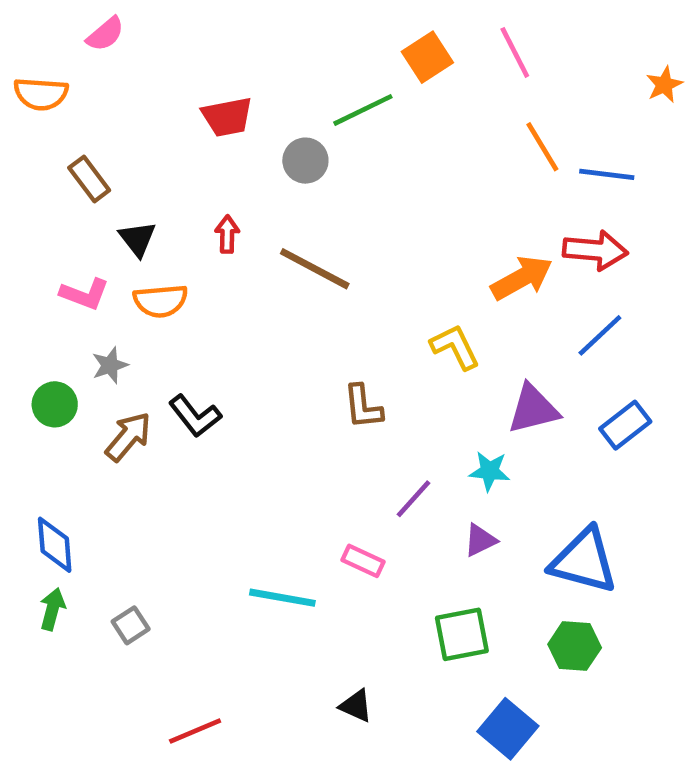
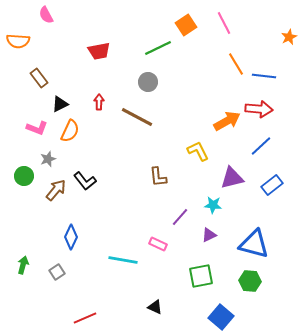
pink semicircle: (105, 34) -> (46, 15), turned 102
gray circle: (305, 161) -> (148, 82), moved
black triangle: (138, 239) -> (60, 104), turned 42
orange semicircle: (161, 301) -> (70, 131), turned -60
blue diamond: (55, 545) -> (71, 237), moved, turned 30

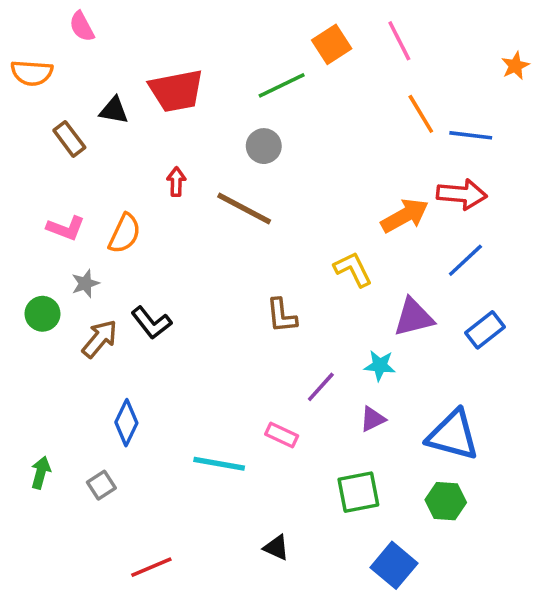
red trapezoid: (99, 51) -> (176, 91), size x1.4
black triangle: (60, 104) -> (114, 110), moved, turned 36

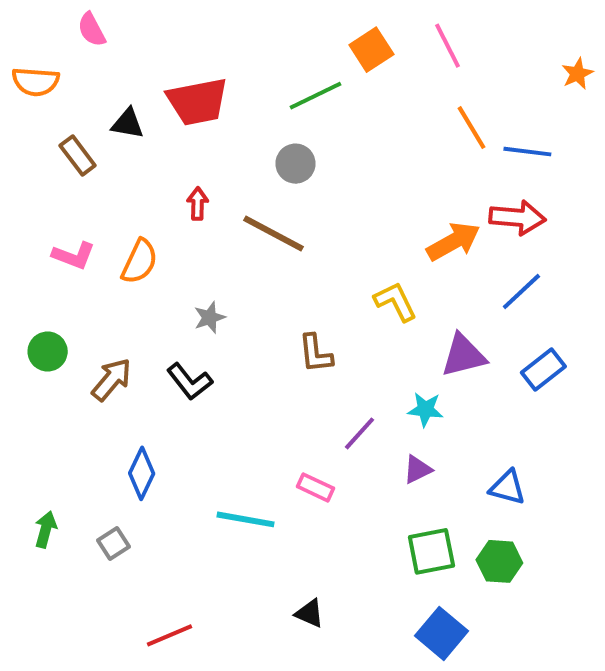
gray star: (85, 283) -> (210, 318), moved
black L-shape: (151, 323) -> (190, 381), moved
blue triangle: (453, 435) -> (507, 487), size x0.6
green square: (358, 492) -> (431, 551), moved

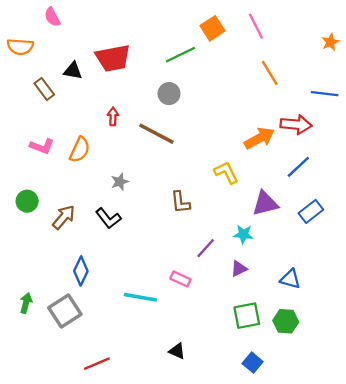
blue line: (527, 152) -> (325, 94), moved
gray square: (114, 543) -> (65, 311), size x1.8
blue square: (441, 633) -> (253, 363), size x0.7

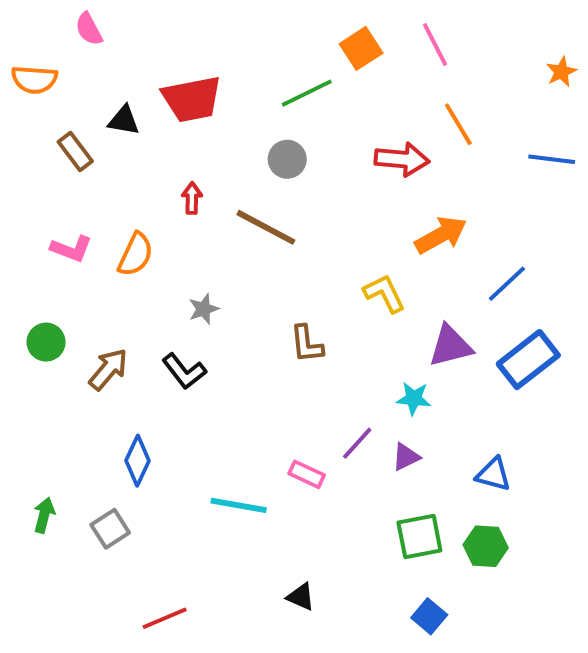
red arrow: (296, 124) -> (402, 159), moved
blue rectangle: (311, 211) -> (528, 360), size x1.4
purple line: (206, 248) -> (357, 443), moved
gray square: (65, 311) -> (110, 529), size x0.7

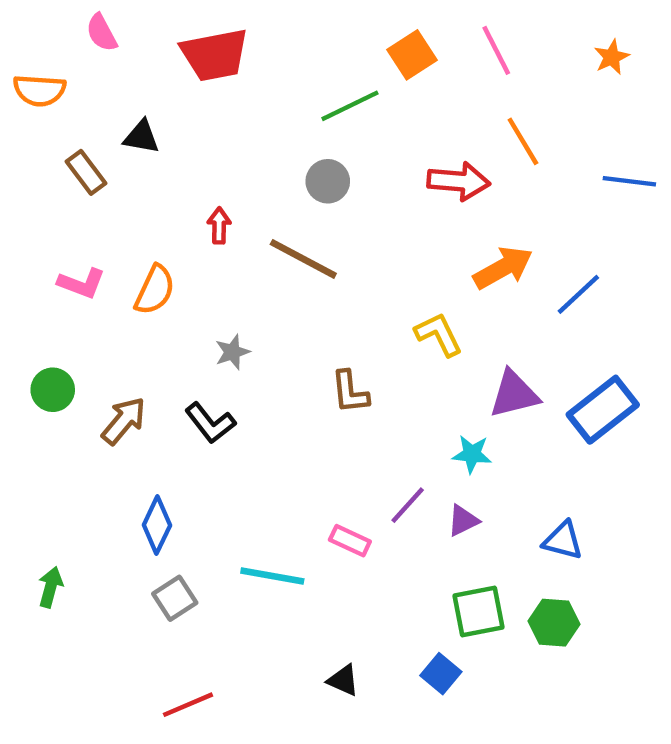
orange star: (561, 72) -> (612, 57), moved
red trapezoid: (192, 99) -> (215, 55), moved
blue line: (507, 284) -> (578, 294), moved
gray square: (110, 529) -> (175, 598), moved
blue square: (429, 616) -> (441, 674), moved

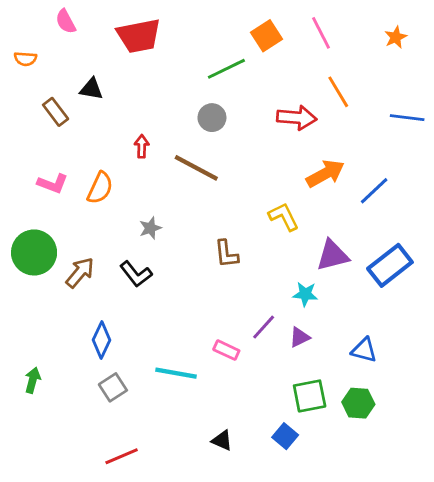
orange semicircle: (39, 90) -> (25, 59), size x0.7
green circle: (53, 390) -> (34, 252), size x1.6

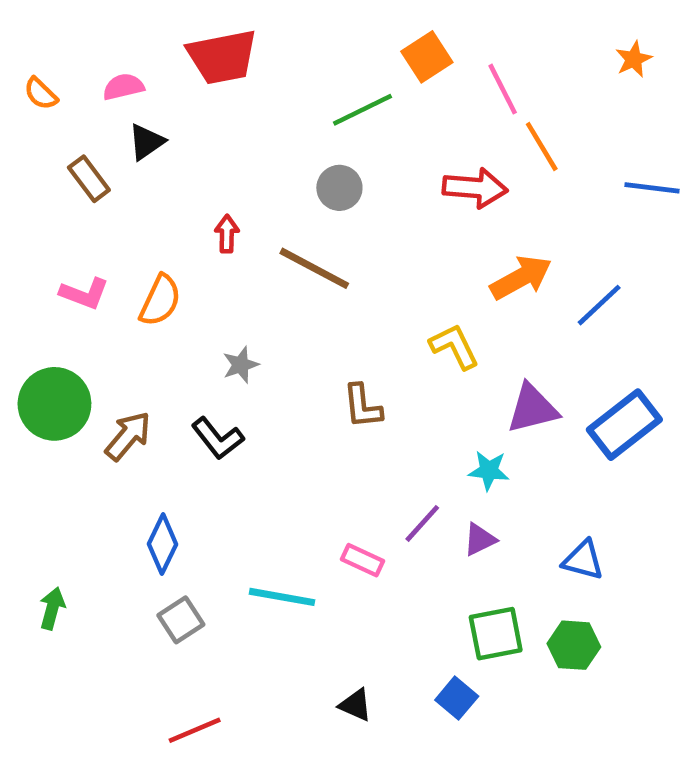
pink semicircle: (66, 21) -> (123, 87), moved, turned 105
pink line: (321, 33) -> (503, 89), moved
orange semicircle: (25, 59) -> (41, 94), turned 40
black triangle: (91, 89) -> (146, 142), turned -45

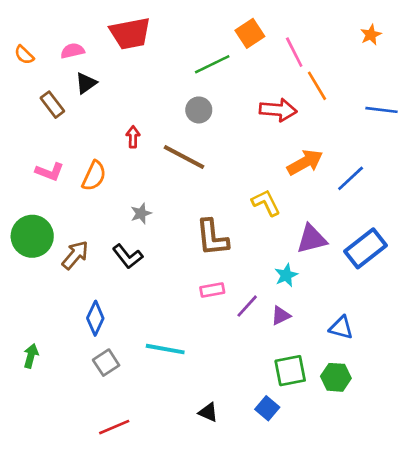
brown L-shape: (362, 406) -> (212, 238), size x1.4
cyan star: (489, 471) -> (286, 275), turned -30
pink rectangle: (362, 560) -> (212, 290), moved, turned -35

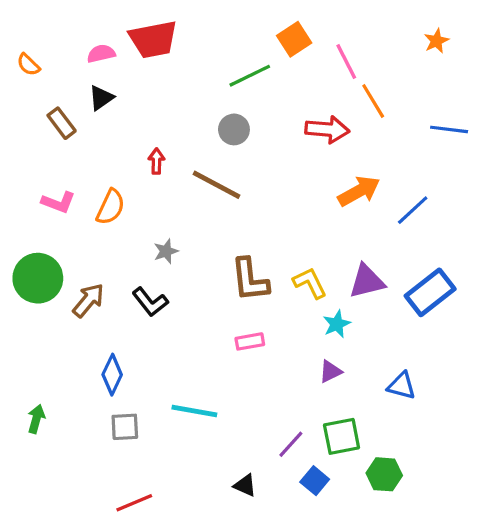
pink semicircle: (72, 51) -> (101, 54), moved
yellow L-shape: (266, 203) -> (310, 283), moved
purple line: (247, 306) -> (291, 444), moved
gray square: (106, 363) -> (125, 427), turned 30
green hexagon: (336, 377) -> (384, 474), moved

